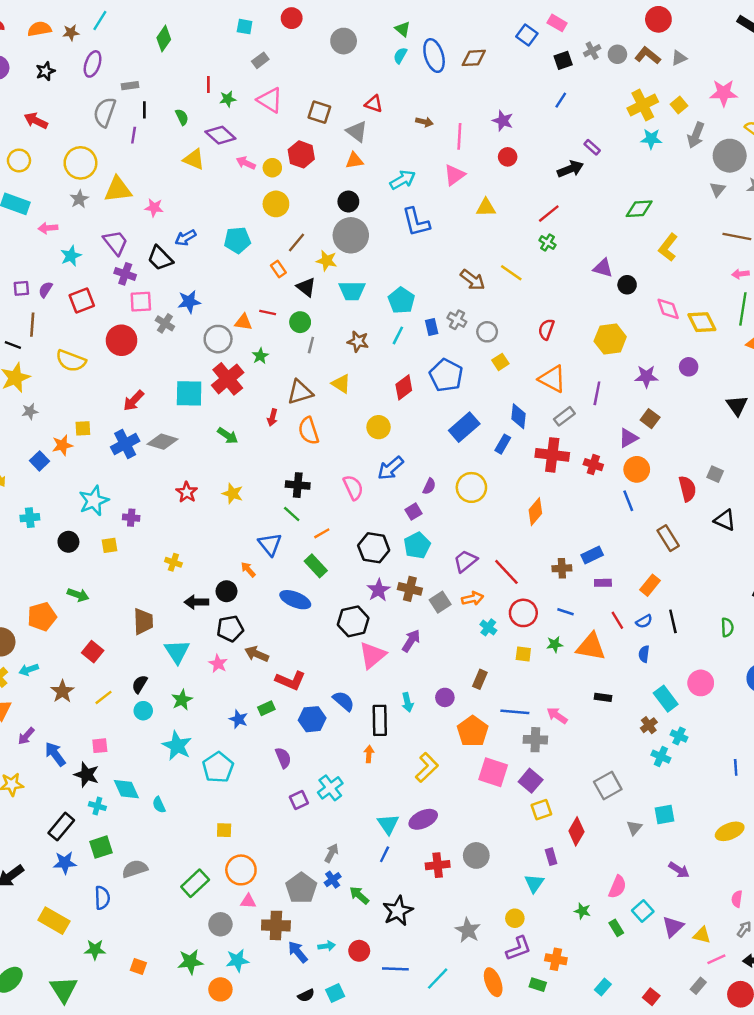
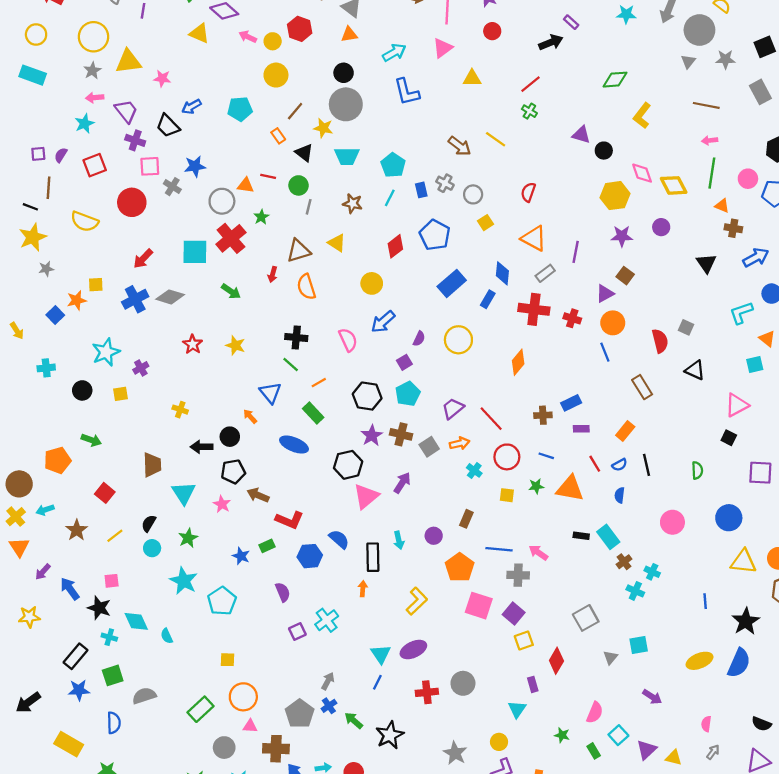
pink arrow: (48, 228) -> (95, 98), moved
yellow hexagon: (610, 339) -> (615, 196), moved
purple cross: (131, 518) -> (141, 368), turned -35
cyan rectangle: (666, 699) -> (608, 537), moved

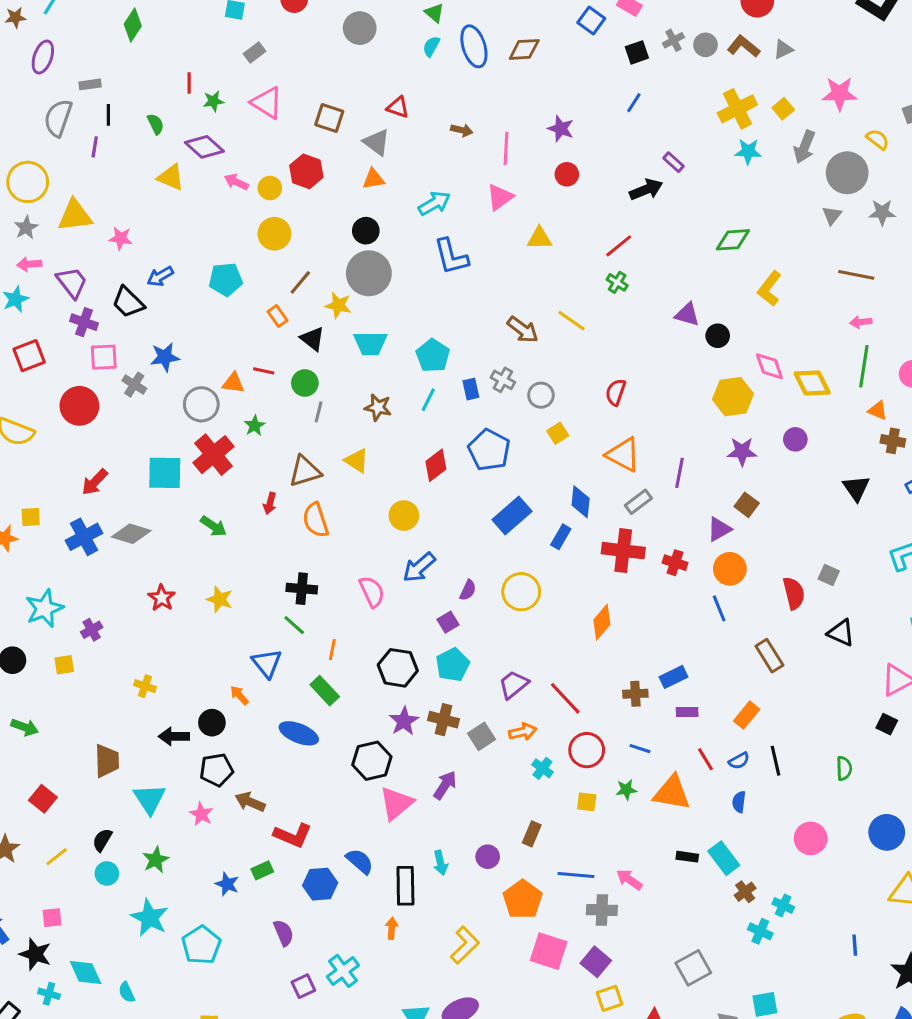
orange line: (319, 383) -> (332, 650), turned -49

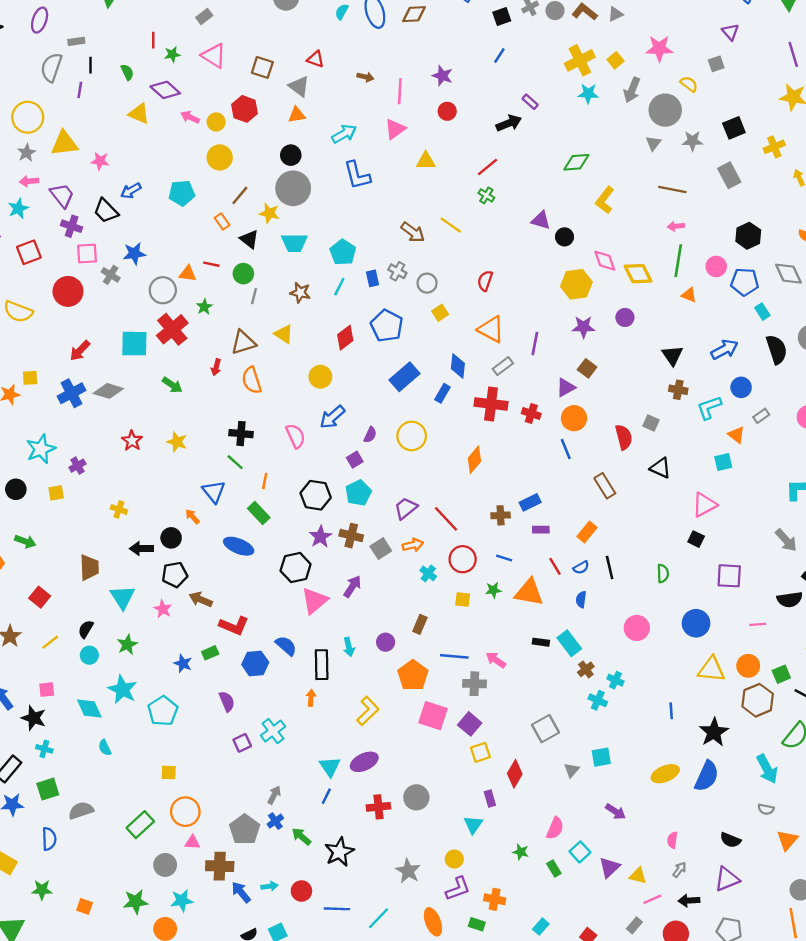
brown cross: (893, 441) -> (678, 390), moved
cyan diamond: (86, 972) -> (89, 709), moved

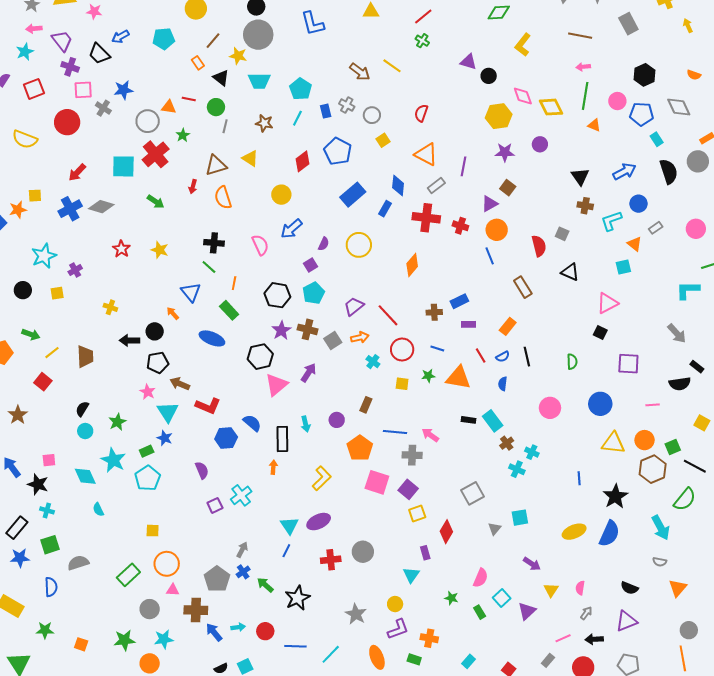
cyan triangle: (122, 597) -> (168, 412), moved
yellow line: (50, 642) -> (52, 353), moved
green rectangle: (210, 653) -> (147, 451), moved
yellow triangle: (638, 876) -> (551, 590), moved, turned 49

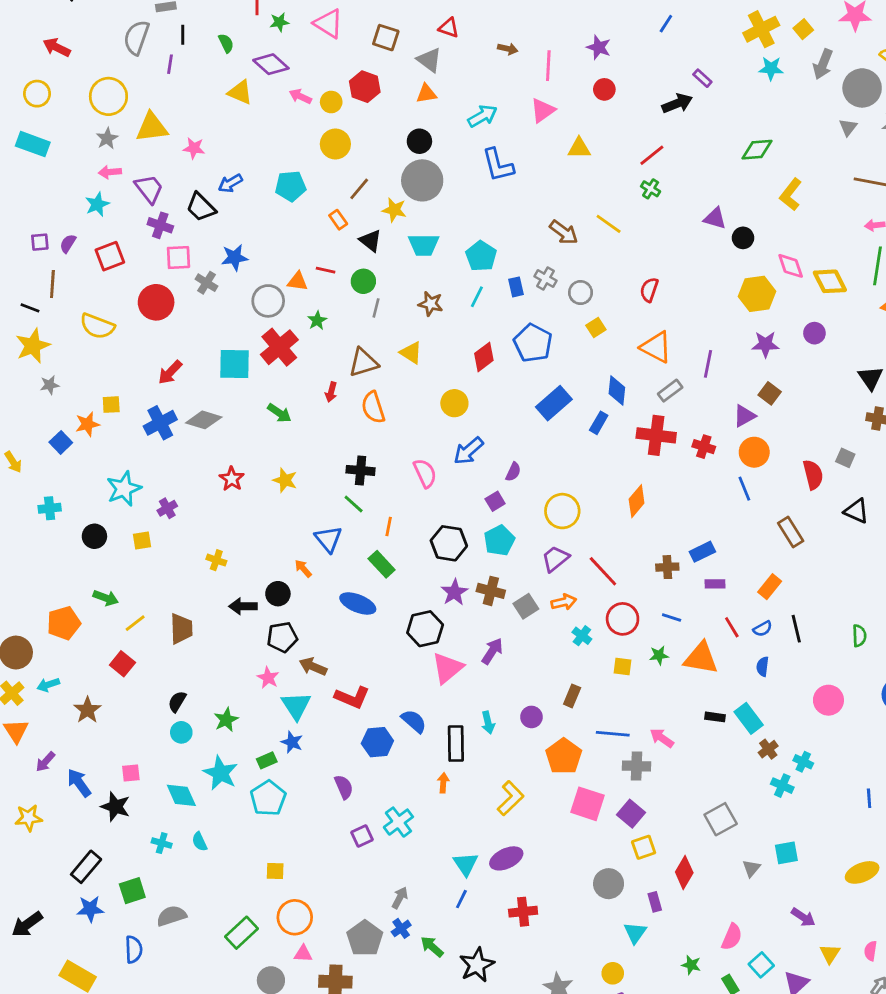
yellow circle: (359, 245) -> (562, 511), moved
cyan cross: (47, 510) -> (162, 843), moved
gray circle: (363, 552) -> (609, 884), moved

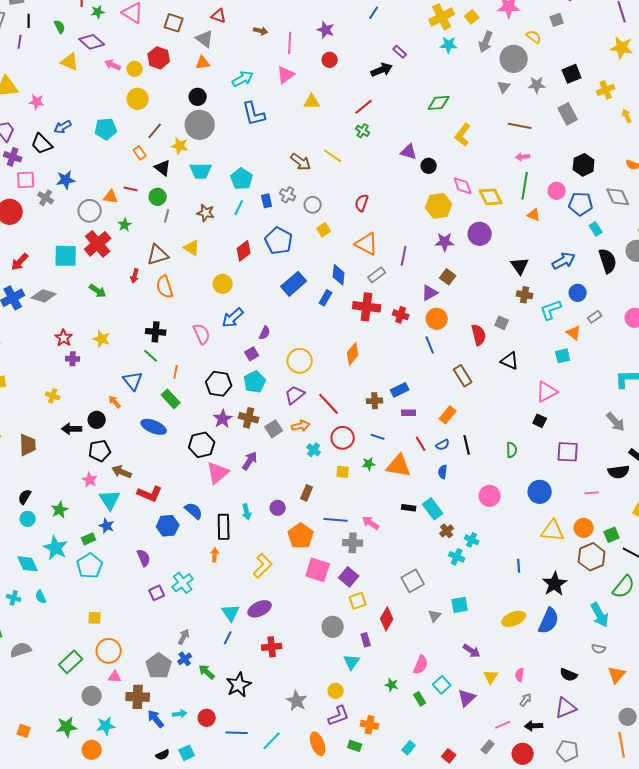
purple circle: (814, 333) -> (480, 234), size x1.5
purple cross: (167, 508) -> (73, 359), moved, turned 32

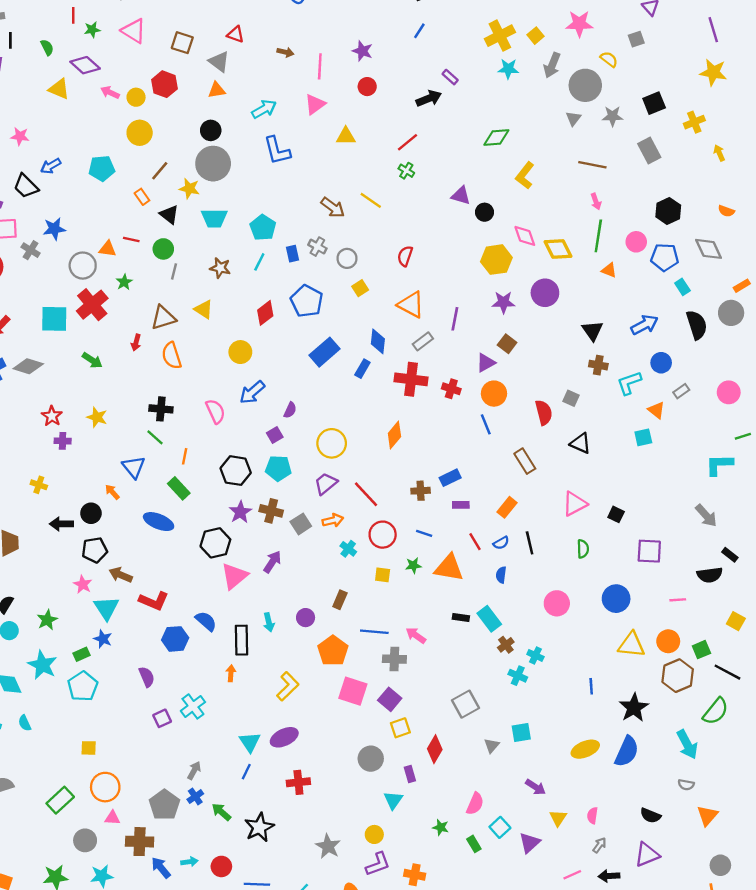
pink arrow: (523, 157) -> (596, 202), turned -104
cyan pentagon: (255, 382) -> (278, 468), turned 30
pink triangle: (547, 392) -> (575, 504), moved

